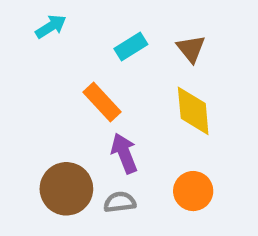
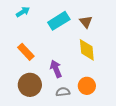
cyan rectangle: (131, 46) -> (59, 21), size x1.5
orange rectangle: (102, 102) -> (26, 52), moved
gray semicircle: (120, 202) -> (63, 92), moved

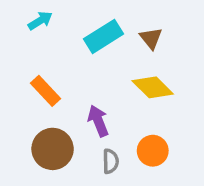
yellow diamond: (87, 50) -> (153, 87), turned -40
gray semicircle: (63, 92) -> (111, 161), turned 96

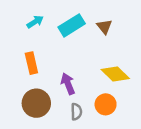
cyan arrow: (40, 21) -> (35, 22), moved
yellow diamond: (153, 87) -> (115, 74), moved
orange rectangle: (45, 91) -> (31, 63), turned 30

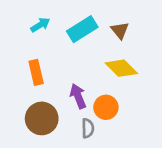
yellow diamond: (115, 74) -> (121, 68), moved
orange circle: (106, 104) -> (106, 107), moved

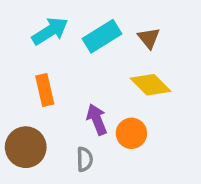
cyan arrow: (40, 25) -> (50, 31), size x1.5
brown circle: (42, 118) -> (26, 147), moved
gray semicircle: (88, 128) -> (85, 159), moved

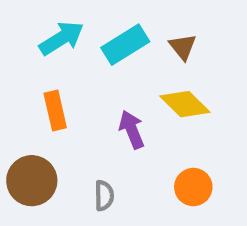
purple arrow: (97, 119) -> (132, 130), moved
orange circle: (131, 133) -> (193, 187), moved

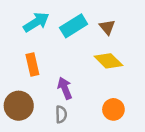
purple arrow: (132, 130) -> (65, 88), moved

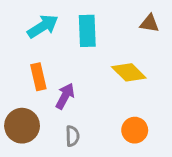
cyan rectangle: (74, 26) -> (87, 31), turned -60
brown triangle: (107, 27) -> (150, 23), moved, turned -42
purple arrow: (65, 88) -> (65, 96), moved, turned 50

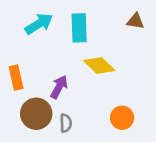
yellow diamond: (129, 72) -> (99, 65), moved
orange rectangle: (38, 77) -> (16, 77), moved
brown circle: (22, 126) -> (36, 114), moved

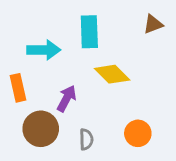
brown triangle: (136, 21) -> (153, 24), turned -30
cyan arrow: (39, 24) -> (44, 50), moved, turned 32
gray semicircle: (66, 123) -> (86, 139), moved

